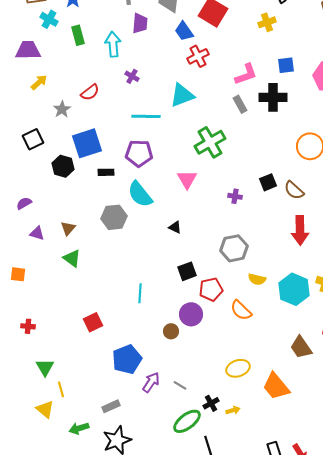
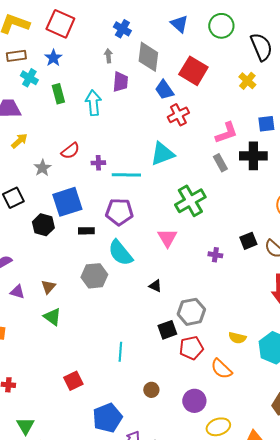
yellow cross: (267, 22) -> (247, 81), turned -30
purple cross: (132, 76) -> (98, 163), moved, turned -32
gray hexagon: (234, 248) -> (191, 312), moved
purple circle: (191, 314) -> (194, 401), moved

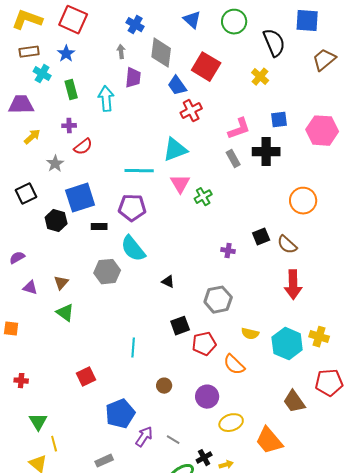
purple cross: (98, 163) -> (69, 126), moved
green cross: (190, 201) -> (203, 197), size x0.6
pink triangle: (167, 238) -> (180, 184), moved
gray hexagon: (191, 312) -> (218, 300), moved

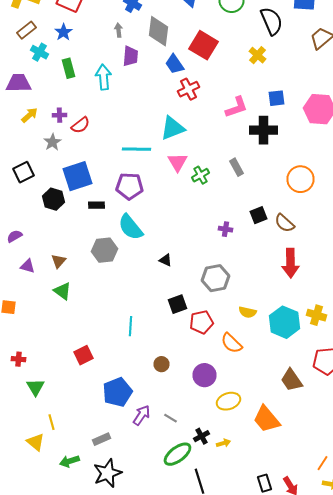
brown rectangle: (29, 52) -> (26, 30), turned -30
purple cross: (69, 126) -> (60, 115), moved
gray rectangle: (233, 159) -> (236, 167), moved
green triangle: (38, 422) -> (36, 387), moved

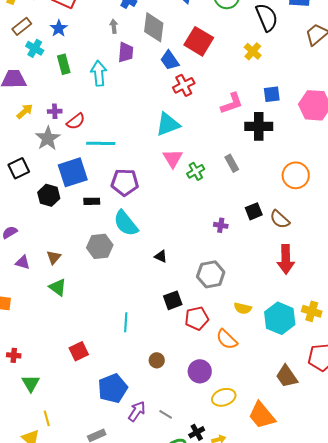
gray star: (52, 142) -> (48, 138), size x1.4
cyan line: (136, 149) -> (101, 143), moved

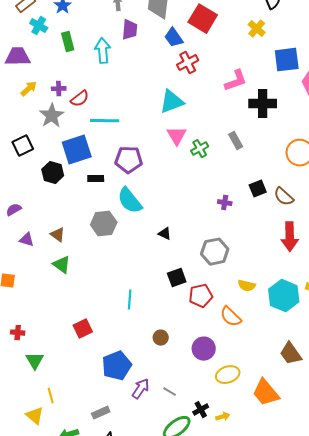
blue square: (272, 94) -> (287, 60), moved, size x1.5
brown triangle: (54, 257) -> (58, 235), turned -35

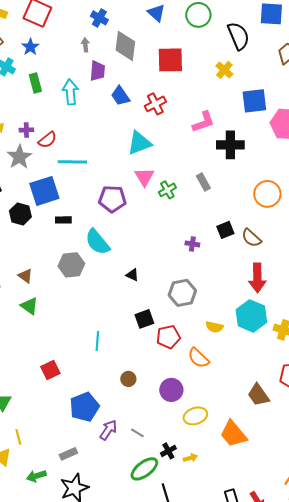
red square: (203, 19) -> (170, 60), turned -32
blue trapezoid: (174, 38) -> (120, 96), moved
purple pentagon: (129, 160) -> (112, 199), moved
cyan hexagon: (284, 296) -> (251, 316), moved

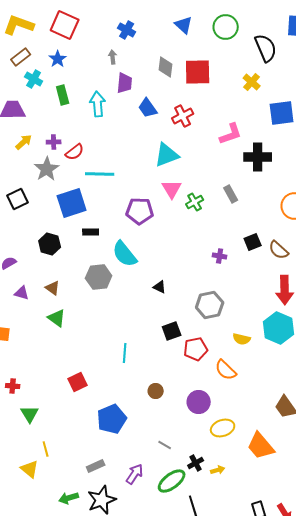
gray diamond: (125, 46) -> (166, 67), moved, size x0.7
black hexagon: (20, 214) -> (50, 244), moved
purple arrow: (108, 430) -> (135, 474), moved
green arrow: (36, 476) -> (69, 498), moved

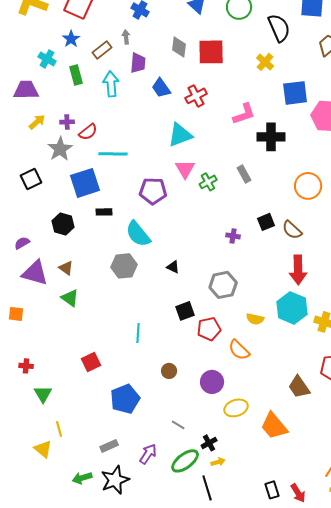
brown rectangle: (21, 57) -> (102, 50), moved
gray hexagon: (99, 277) -> (124, 266), moved
purple triangle: (22, 293) -> (35, 273), size x1.8
yellow arrow: (218, 470) -> (218, 462), moved

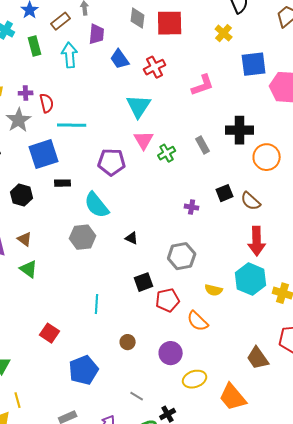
red semicircle: (88, 132) -> (47, 103), turned -66
cyan triangle: (180, 135) -> (139, 106), turned -36
black cross: (271, 137) -> (240, 130), moved
red square: (91, 362) -> (50, 333), turned -30

